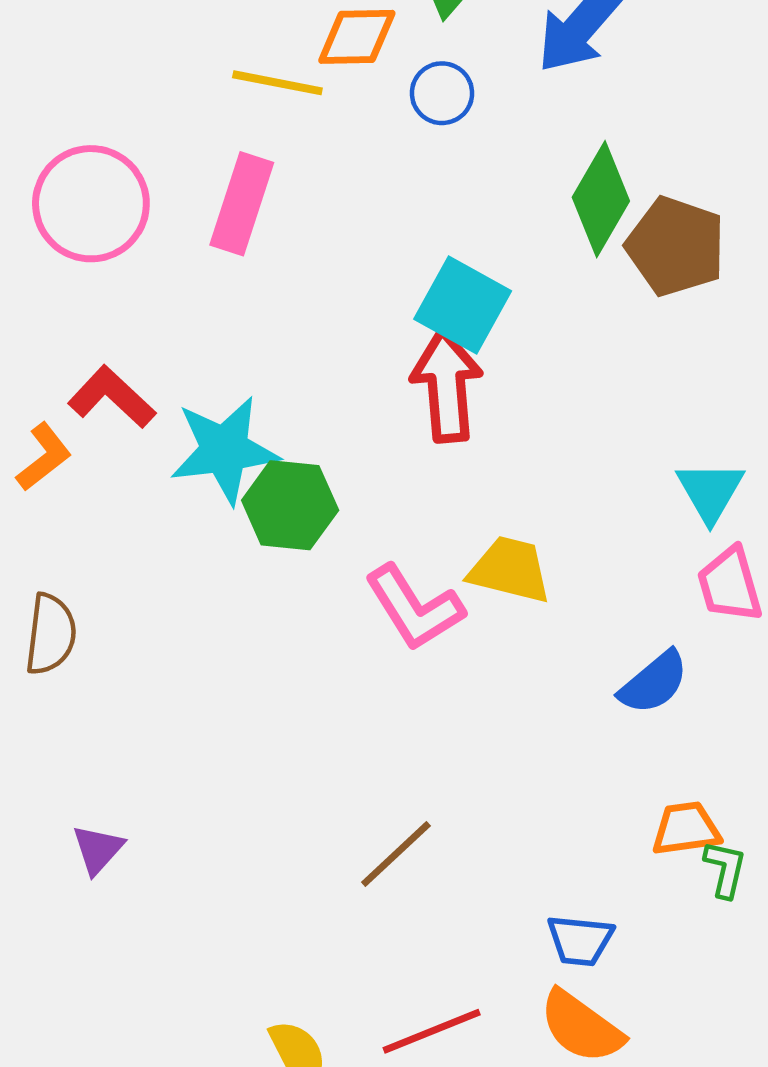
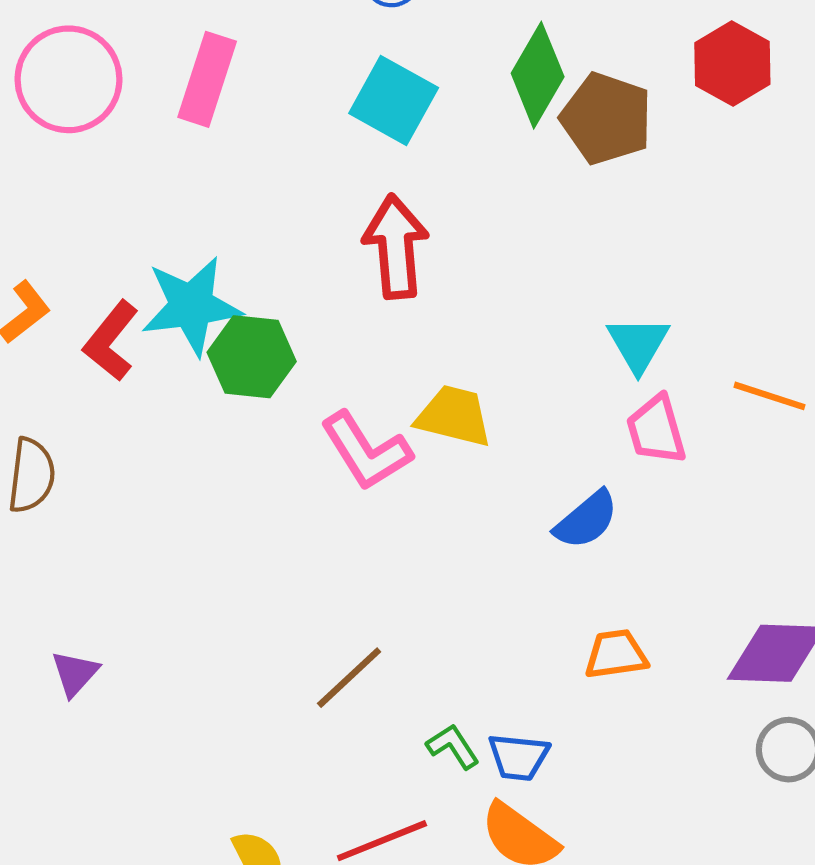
cyan square: (463, 305) -> (394, 101), moved
red L-shape: (112, 397) -> (111, 341), moved, turned -94
green L-shape: (725, 869) -> (453, 746), moved, turned -46

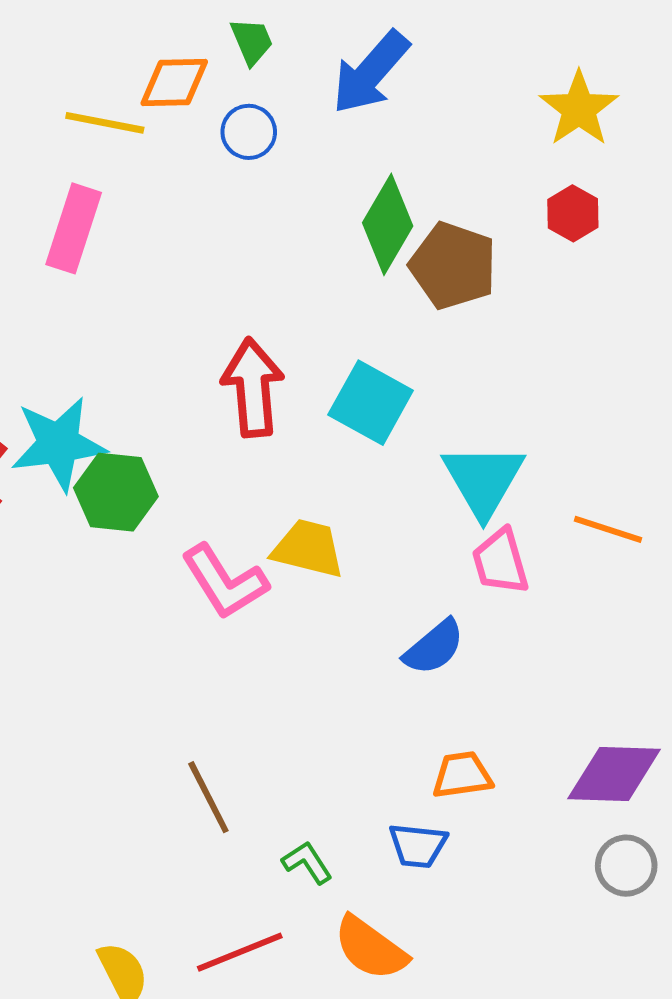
red hexagon: (732, 63) -> (573, 213), size x0.7
cyan square: (394, 101) -> (371, 403), moved
cyan triangle: (638, 344) -> (483, 480), size x1.4
brown line: (349, 678) -> (208, 797), turned -74
blue trapezoid: (519, 757) -> (418, 845), moved

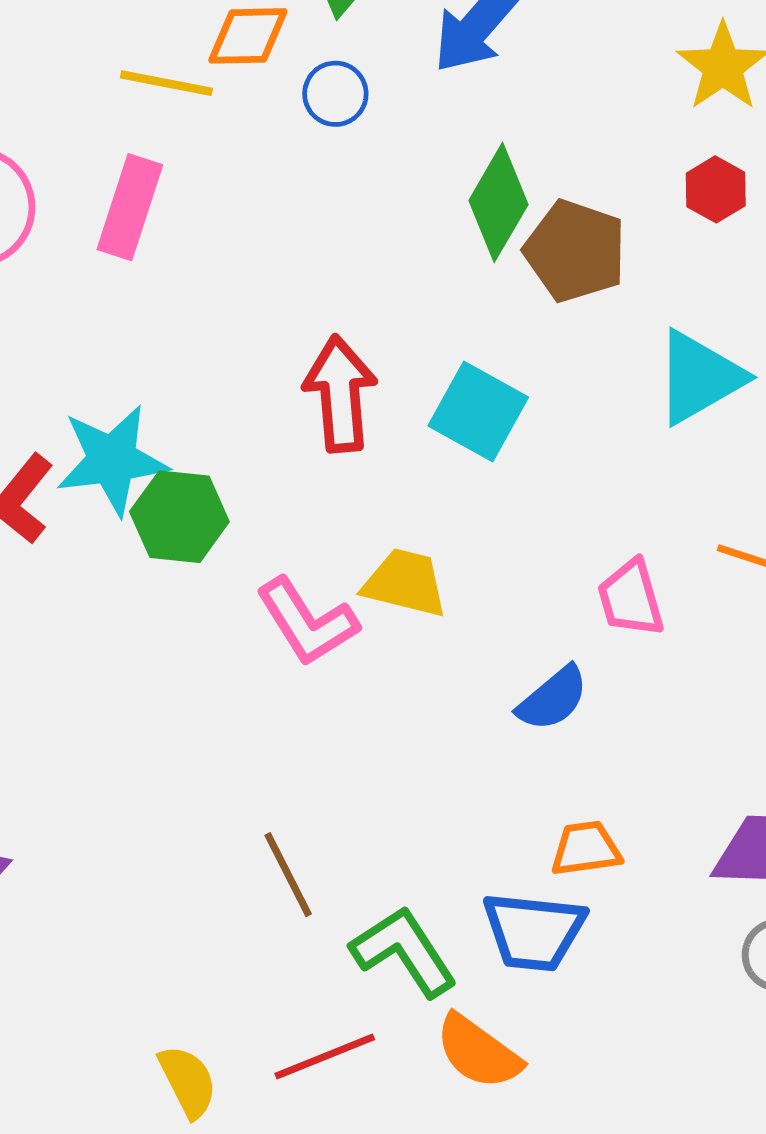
cyan triangle: (483, 480) -> (699, 377), moved, turned 30
blue trapezoid: (418, 845) -> (534, 931), size x1.5
green L-shape: (307, 863) -> (404, 951), size x1.8

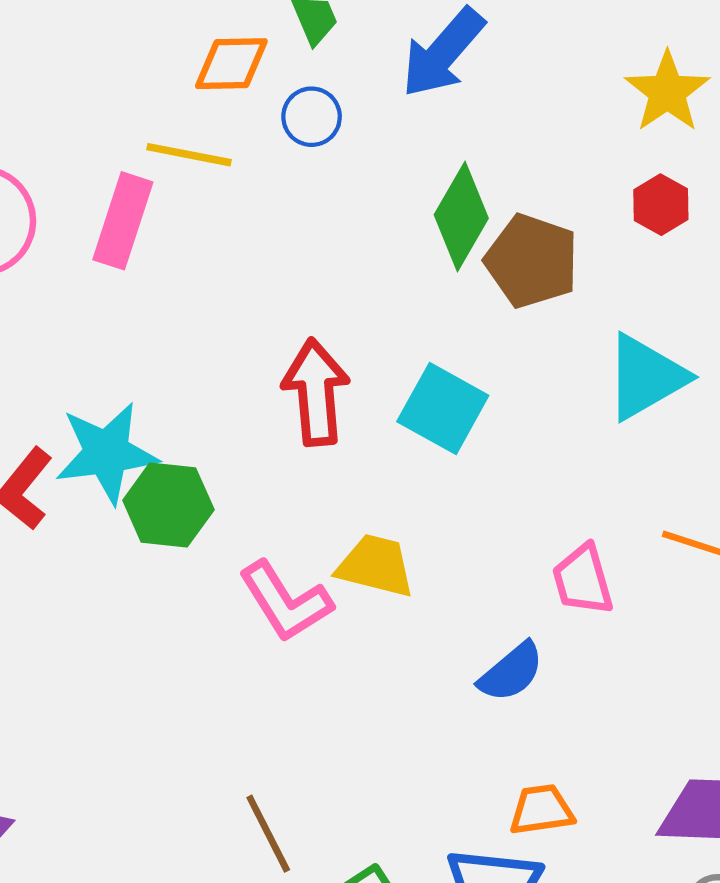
yellow line: (166, 83) -> (189, 155), moved

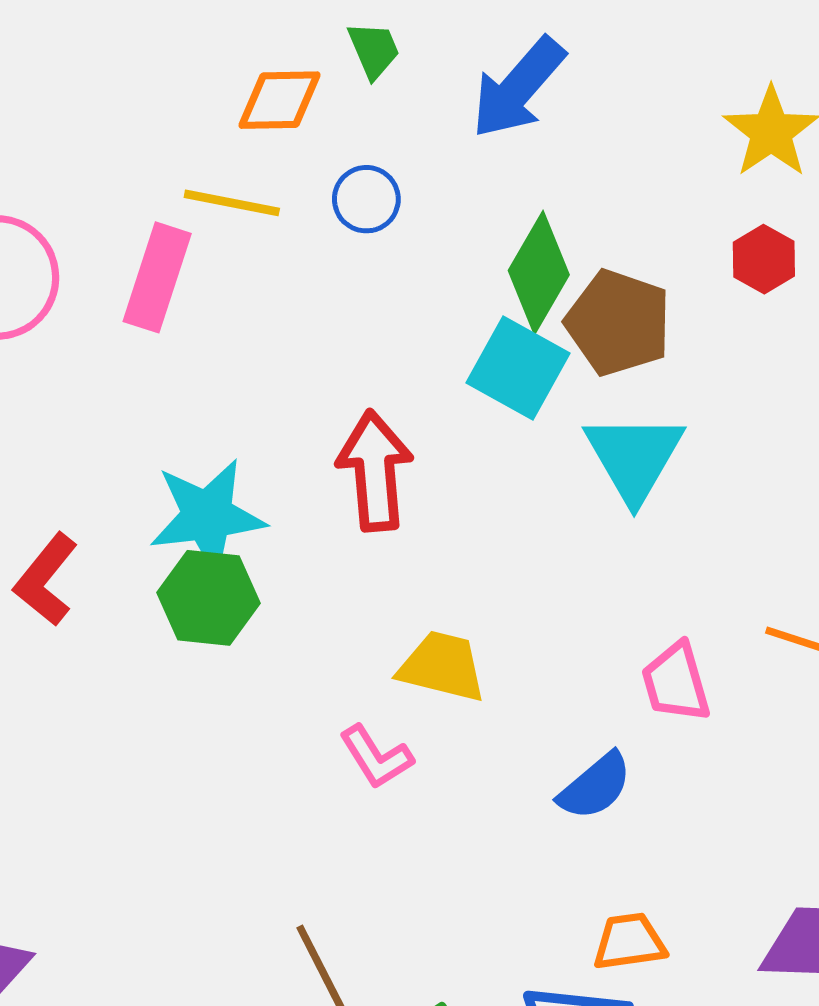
blue circle: (312, 117) -> (366, 199), moved
cyan triangle: (646, 377) -> (634, 457), moved, turned -30
cyan square: (443, 408) -> (518, 368), moved
cyan star: (107, 453) -> (207, 516), moved
pink L-shape: (286, 602) -> (376, 757), moved, size x0.7

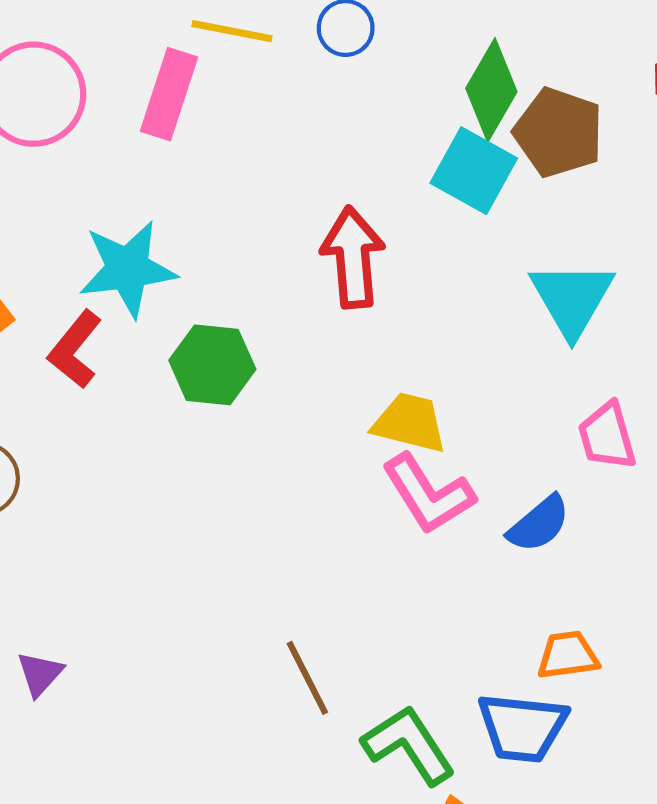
cyan triangle: (634, 457) -> (572, 299), moved
cyan star: (207, 516) -> (128, 269), moved
pink L-shape: (376, 757) -> (428, 494), moved, size x1.5

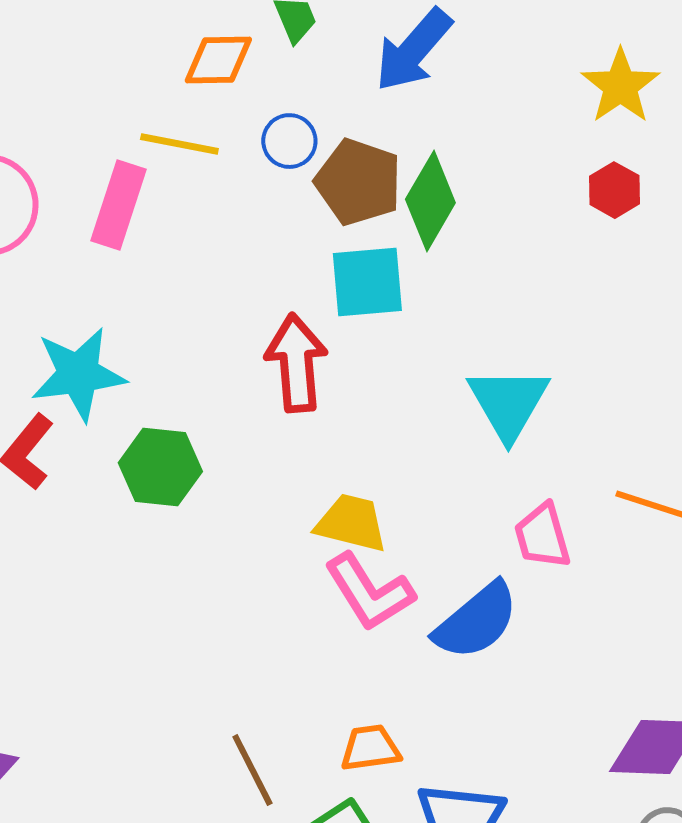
brown pentagon: (558, 132) -> (358, 182), moved
cyan square: (474, 171) -> (367, 282), moved, turned -34
blue semicircle: (539, 524) -> (476, 621), size x1.4
orange trapezoid: (568, 655) -> (370, 748), moved

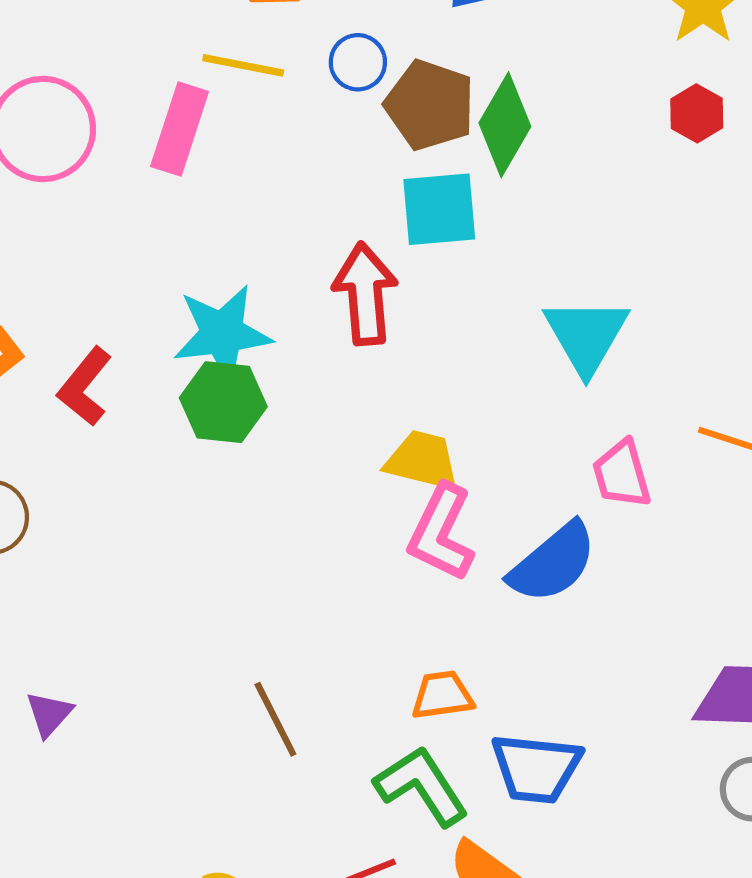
cyan star: (78, 374) -> (222, 333), moved
pink L-shape: (369, 592) -> (441, 533), turned 58
brown line: (252, 770) -> (275, 719), moved

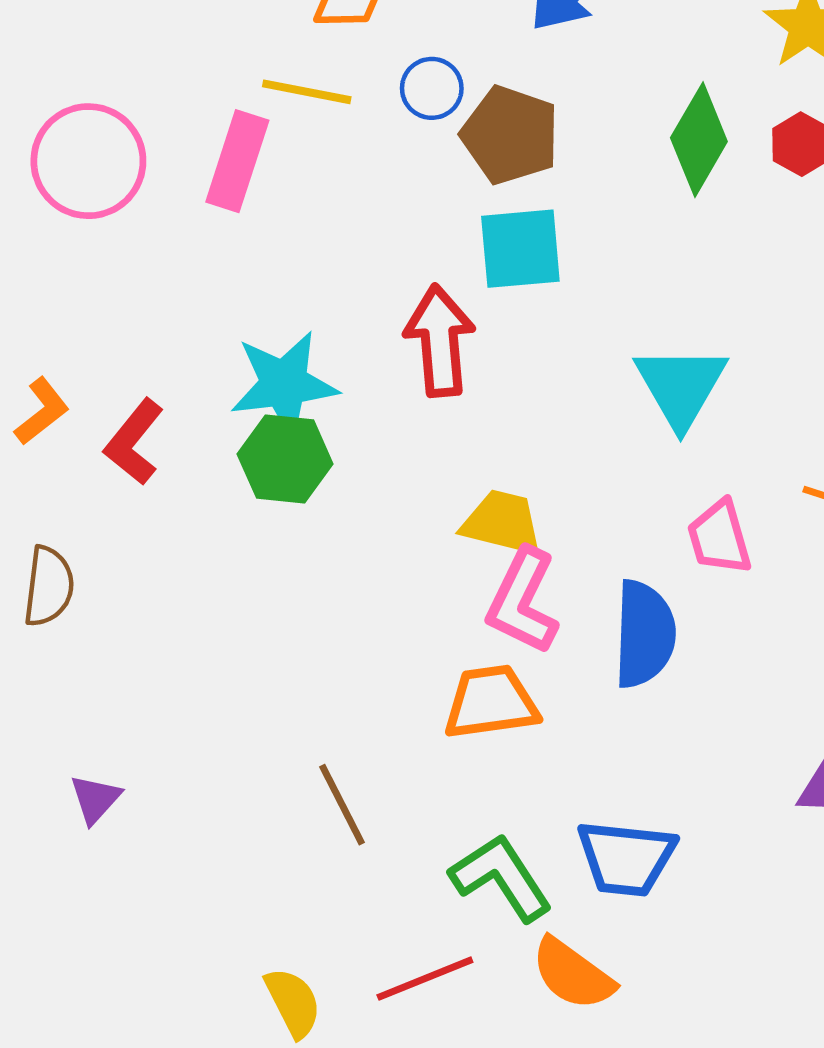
green diamond: (505, 125) -> (699, 140), moved
blue semicircle: (553, 563) -> (644, 634), turned -48
orange trapezoid: (442, 695) -> (491, 702), moved, size x1.4

